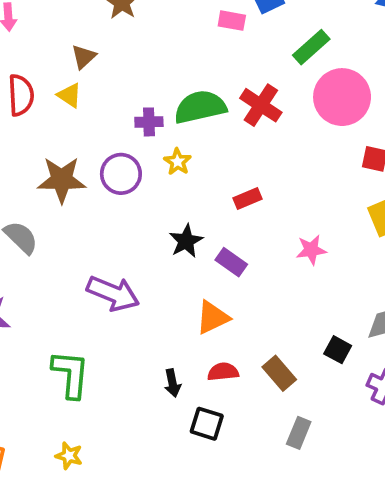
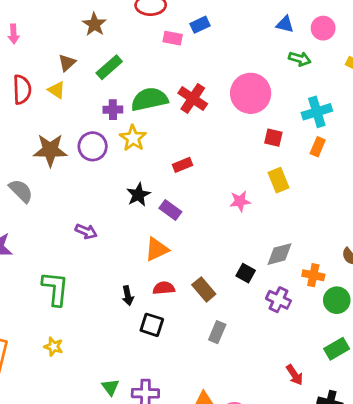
green rectangle: (311, 47) -> (109, 67), moved
yellow star: (178, 162) -> (133, 138), size x1.4
pink star: (311, 250) -> (240, 201), moved
purple arrow: (113, 293) -> (86, 231), size x0.6

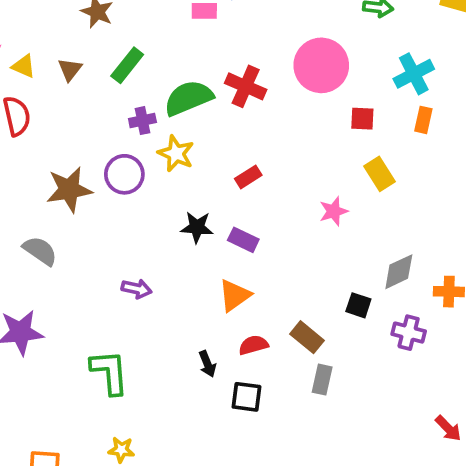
yellow triangle: (57, 90) -> (24, 66), moved
black star: (138, 195) -> (197, 227), turned -30
gray rectangle: (217, 332) -> (322, 380), moved

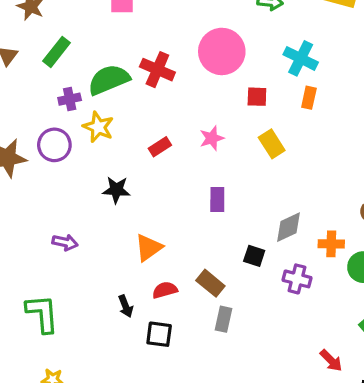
cyan cross: (414, 74) -> (301, 58), turned -36
pink star: (334, 211) -> (212, 138), moved
purple rectangle: (243, 240) -> (217, 200), moved, turned 65

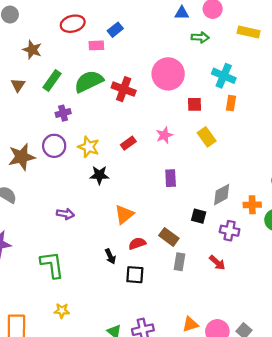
green semicircle: (109, 80) -> (89, 81), moved
yellow star: (98, 127) -> (89, 147), moved
red arrow: (331, 360) -> (217, 263), moved

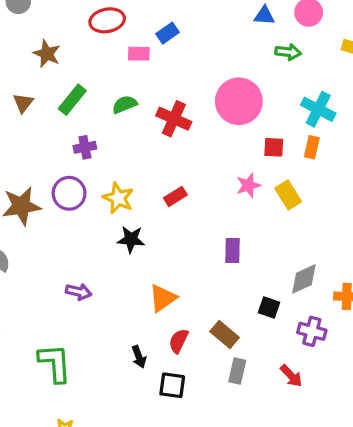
green semicircle: (89, 81) -> (125, 104), size x0.6
orange rectangle: (231, 103) -> (312, 147), moved
pink star: (164, 135) -> (248, 185), moved
red semicircle: (137, 243) -> (179, 341), turned -49

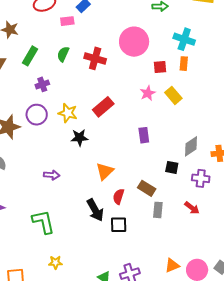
green semicircle: (125, 104) -> (63, 54), turned -35
red rectangle: (175, 196) -> (103, 107), size x1.5
black arrow: (139, 357) -> (95, 210), size x1.6

